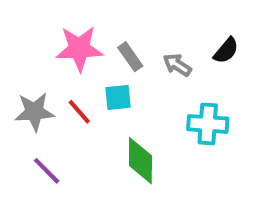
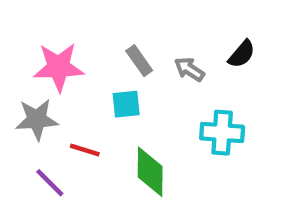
pink star: (79, 49) -> (59, 67), moved
red line: (79, 112) -> (85, 150), moved, turned -32

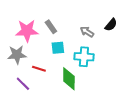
gray rectangle: (139, 61) -> (51, 27), moved
cyan cross: (222, 133) -> (84, 57), moved

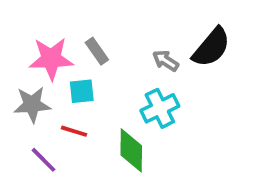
black semicircle: (111, 25) -> (211, 47), size x1.6
cyan square: (58, 48) -> (82, 91), moved
cyan cross: (84, 57) -> (160, 108), turned -30

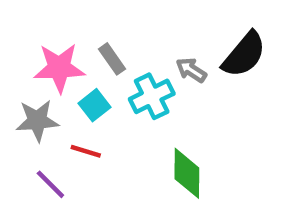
cyan square: (82, 91) -> (94, 105), turned -32
cyan cross: (160, 108) -> (152, 96), moved
green diamond: (131, 150) -> (187, 173), moved

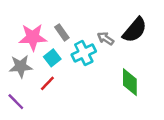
red line: (86, 151) -> (47, 83), turned -63
green diamond: (187, 173) -> (130, 82), moved
purple line: (50, 184) -> (16, 102), moved

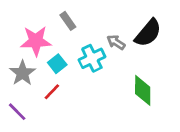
gray rectangle: (62, 32) -> (68, 21), moved
gray star: (21, 66) -> (22, 73), turned -30

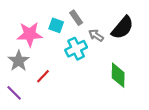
gray rectangle: (68, 21) -> (76, 18), moved
cyan square: (57, 64) -> (56, 25), moved, turned -32

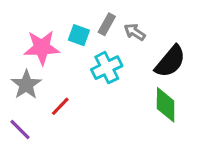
gray rectangle: (76, 18) -> (107, 24), turned 64
black semicircle: (123, 28) -> (170, 61), moved
gray arrow: (96, 35) -> (135, 32), moved

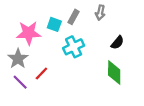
gray arrow: (135, 32) -> (100, 13), moved, turned -112
black semicircle: (170, 61) -> (117, 43), size x0.6
purple line: (20, 130) -> (20, 82), moved

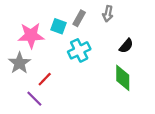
purple line: (20, 82) -> (34, 99), moved

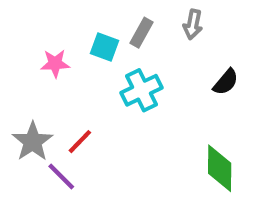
pink star: (31, 35) -> (55, 63), size x0.6
gray star: (19, 63) -> (33, 142), moved
green diamond: (123, 78) -> (220, 168), moved

